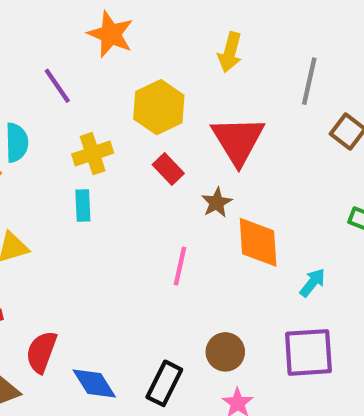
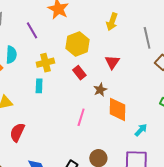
gray line: (309, 81) -> (147, 38), turned -30
red triangle: (238, 140) -> (112, 62), size x0.6
red semicircle: (41, 352) -> (17, 132), moved

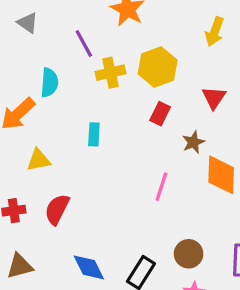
yellow cross: (45, 63) -> (111, 73), moved
red rectangle: (79, 73) -> (160, 114), turned 64

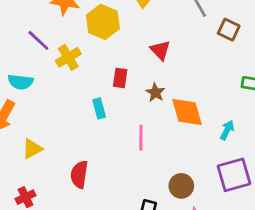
yellow hexagon: (158, 67) -> (103, 22), moved
cyan semicircle: (49, 83) -> (21, 82), turned 110
cyan rectangle: (94, 134) -> (99, 108), moved
red semicircle: (57, 209) -> (79, 174), moved

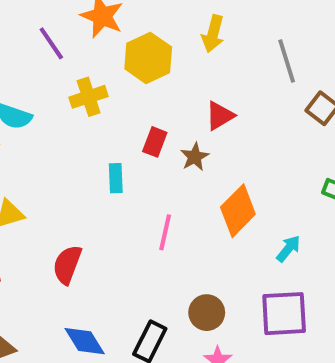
purple line: (38, 40) -> (51, 43), moved
red triangle: (160, 50) -> (220, 116), turned 30
brown star: (155, 93) -> (195, 157), moved
orange diamond: (187, 112) -> (238, 211), turned 48

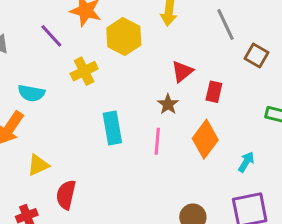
red rectangle: (155, 142) -> (214, 92), moved
cyan rectangle: (116, 178) -> (112, 128), size x1.5
pink line: (165, 232) -> (157, 141), moved
red semicircle: (67, 265) -> (66, 195), moved

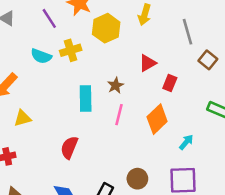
cyan semicircle: (31, 93) -> (41, 56), moved
brown star: (168, 104) -> (116, 85), moved
red semicircle: (66, 195) -> (69, 147), moved

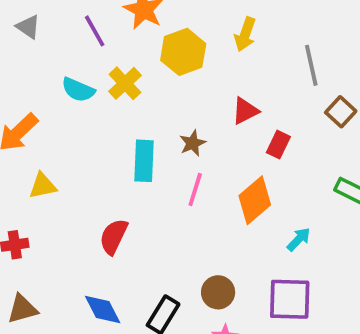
yellow cross: (71, 50) -> (125, 83), turned -30

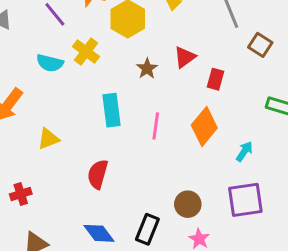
brown star: (193, 143) -> (147, 68), moved
yellow triangle: (43, 186) -> (48, 139), moved

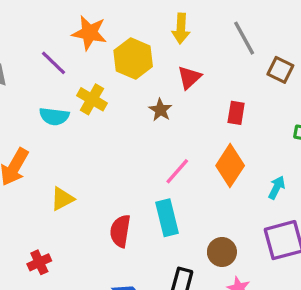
red triangle: (185, 57) -> (189, 77), moved
cyan rectangle: (111, 110) -> (167, 218), moved
pink line: (156, 126) -> (177, 171), turned 40

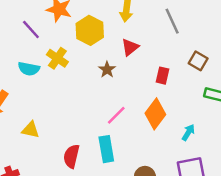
brown square: (280, 70) -> (198, 61), moved
yellow triangle: (62, 199) -> (30, 130), turned 36

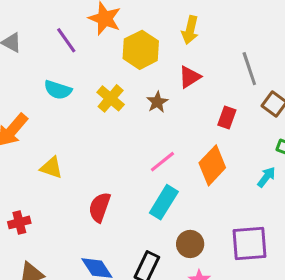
gray line: (172, 21) -> (249, 69), moved
yellow cross: (57, 58) -> (111, 98), moved
cyan arrow: (188, 132) -> (266, 177), moved
cyan rectangle: (106, 149) -> (164, 202), moved, turned 35

